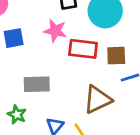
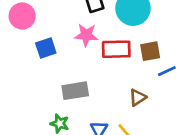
brown triangle: (97, 100) -> (138, 98), size x0.6

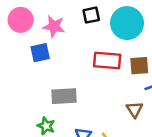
pink star: (86, 35) -> (54, 26), moved
brown triangle: (138, 98) -> (134, 109), moved, turned -36

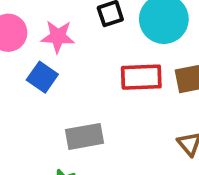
blue square: (40, 53) -> (42, 77), turned -36

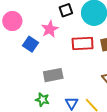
pink star: (58, 37) -> (50, 29), moved, turned -30

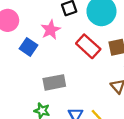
red rectangle: (83, 43) -> (88, 46), turned 45

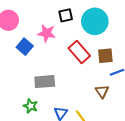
pink star: (51, 30) -> (47, 33), turned 30

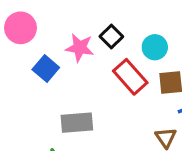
black square: (66, 15) -> (111, 36), moved, turned -32
cyan circle: (95, 21) -> (155, 47), moved, size x0.6

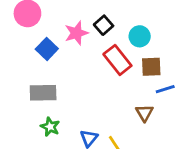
pink star: (80, 48) -> (76, 33), turned -30
gray rectangle: (77, 123) -> (43, 93), moved

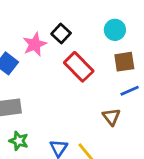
cyan circle: (140, 36) -> (115, 30), moved
brown square: (151, 67) -> (124, 62), moved

